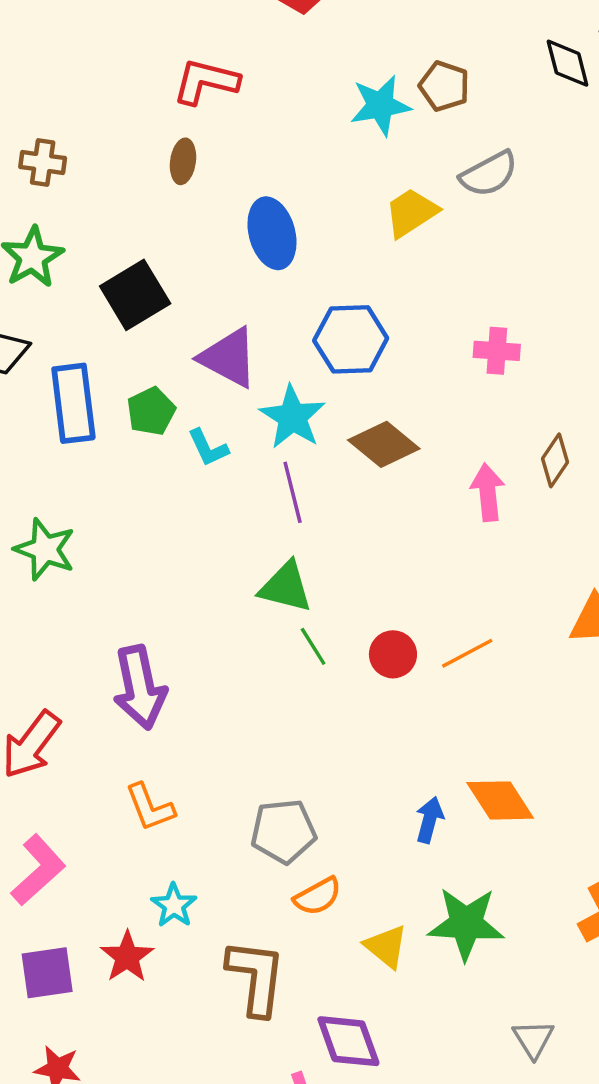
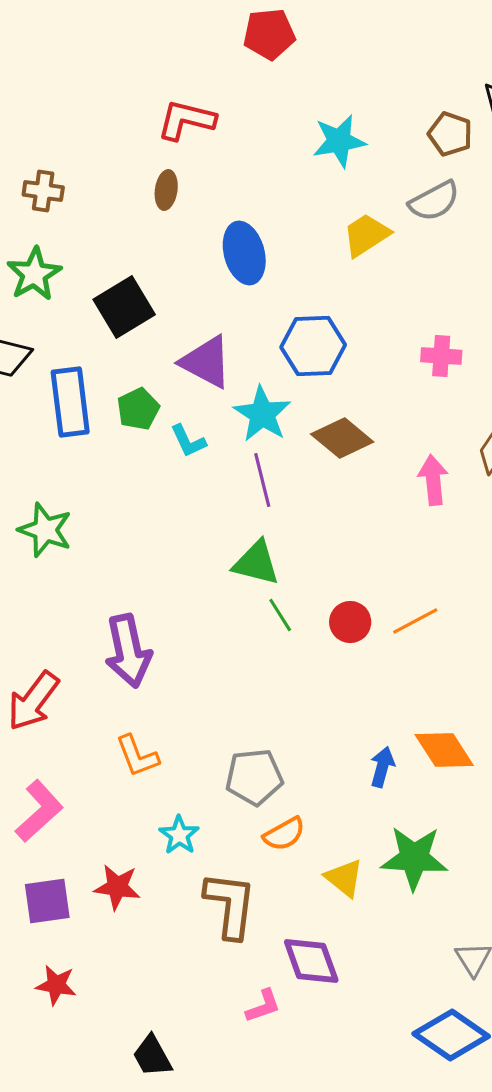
brown pentagon: (444, 86) -> (450, 134), moved
cyan star: (174, 905) -> (179, 835), moved
red star: (127, 957) -> (117, 887), turned -30

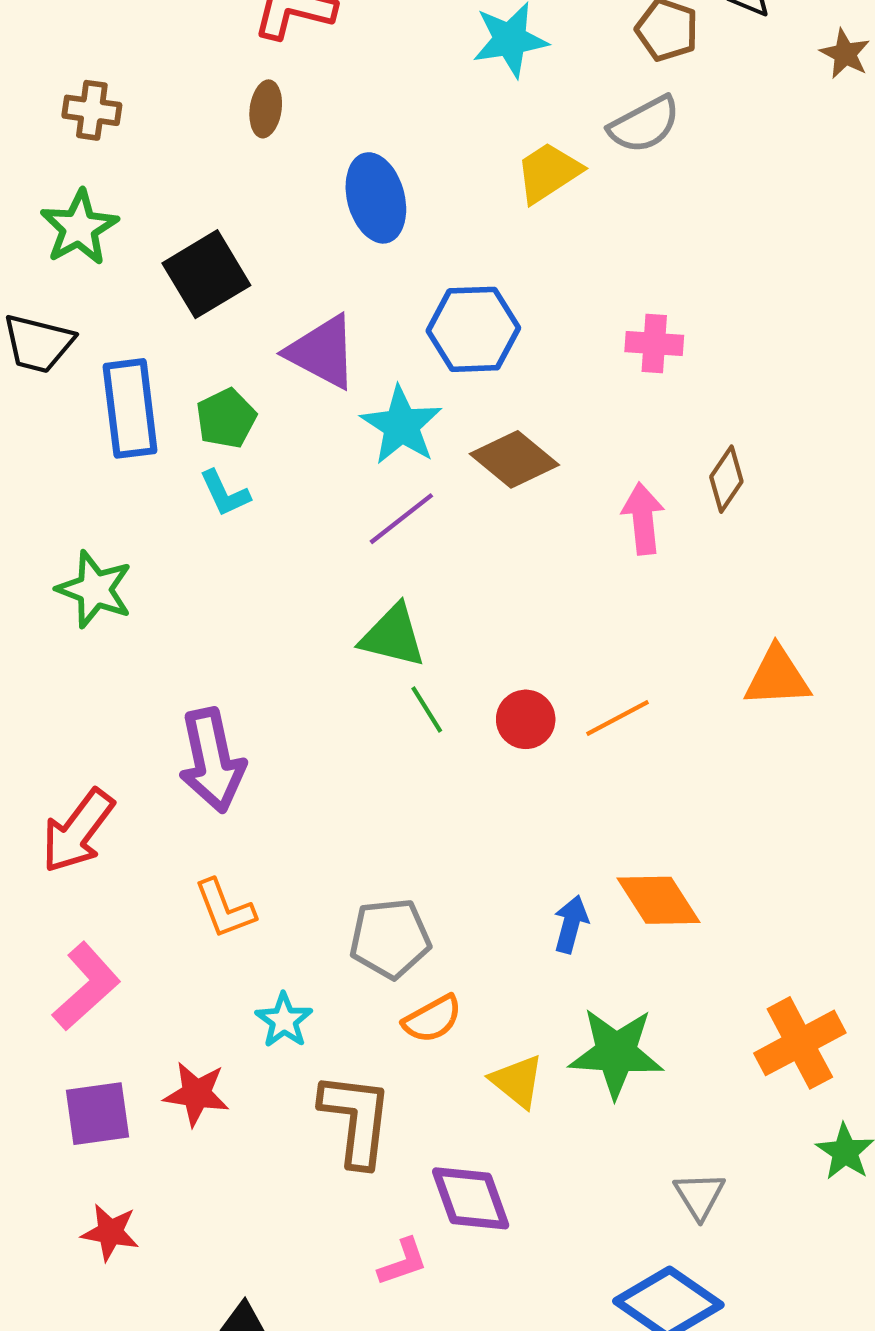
cyan L-shape: (188, 441) -> (225, 493), moved
purple line: (262, 480) -> (401, 519), turned 66

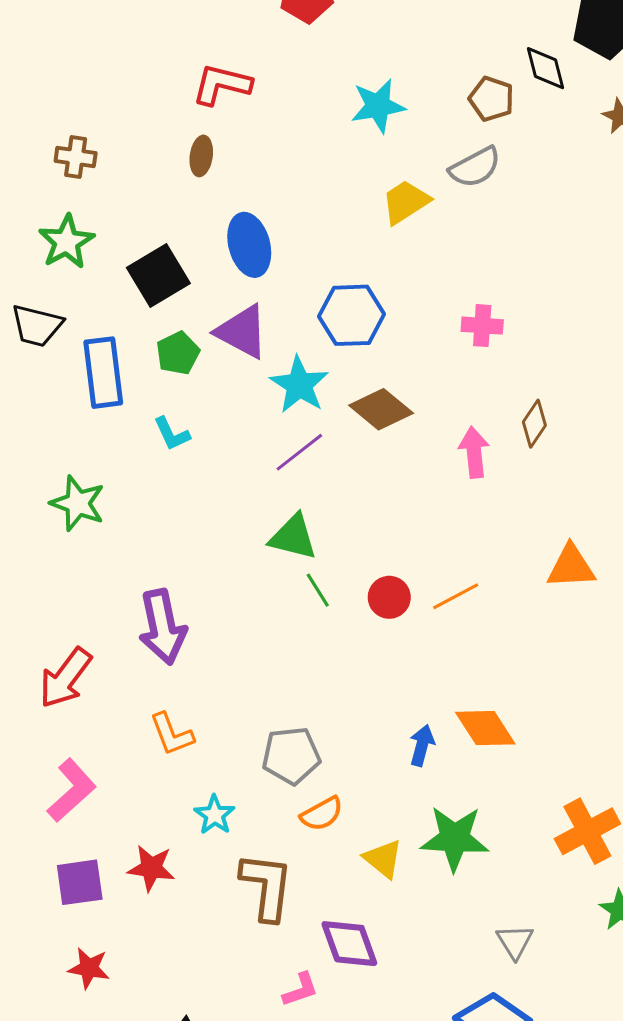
blue ellipse: (376, 198) -> (249, 245), moved
green pentagon: (226, 418) -> (178, 353), moved

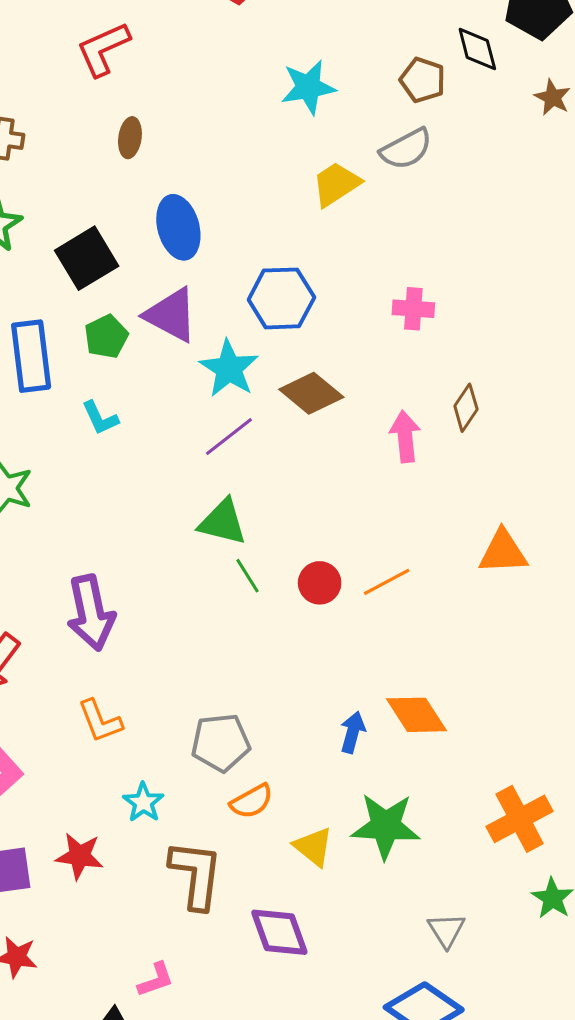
red L-shape: (222, 84) -> (103, 49), moved, turned -38
pink L-shape: (300, 990) -> (156, 980), moved

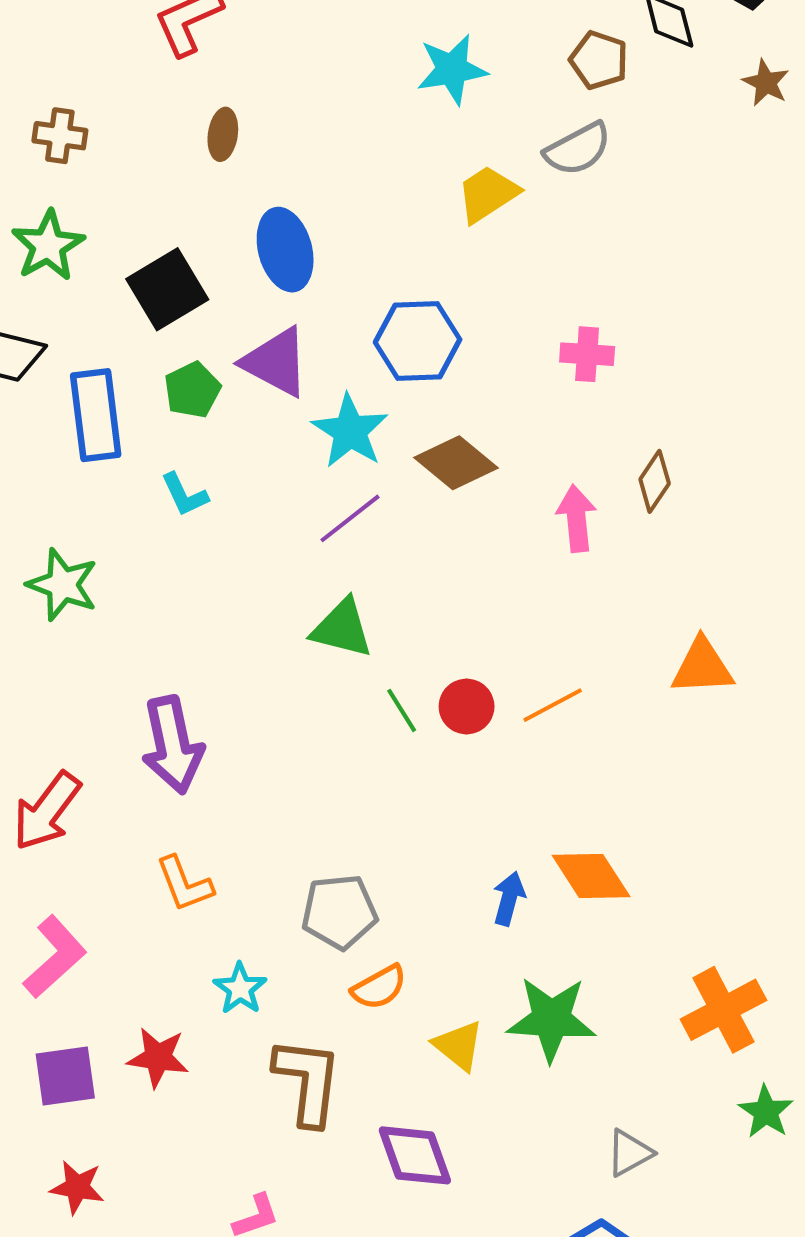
green line: (247, 576) -> (402, 710), moved
gray triangle: (446, 930) -> (629, 1153), turned 33

